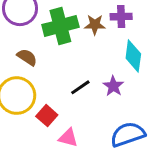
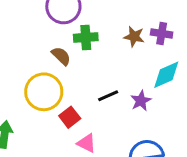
green cross: (60, 26) -> (86, 37), moved, size x0.7
cyan diamond: (133, 56) -> (166, 75), turned 48

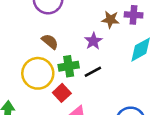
green cross: (86, 37) -> (69, 66), moved
purple star: (141, 101) -> (93, 41), moved

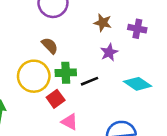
brown star: (110, 20) -> (103, 23), moved
purple star: (93, 41) -> (109, 52), moved
cyan diamond: (141, 50) -> (138, 84), moved, turned 56

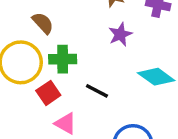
black line: (89, 81) -> (97, 91), moved, turned 48

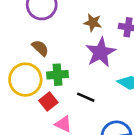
purple star: (120, 34) -> (101, 52), size x1.6

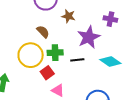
brown star: (93, 23) -> (68, 16), moved
black line: (86, 97) -> (77, 60), moved, turned -32

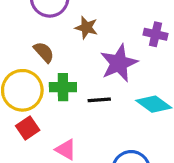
red square: (47, 73) -> (28, 128), moved

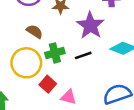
red square: (28, 128) -> (48, 84), moved

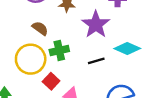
black line: (83, 55) -> (96, 61), moved

